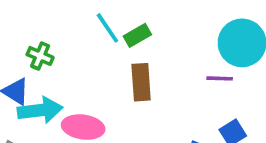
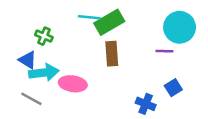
cyan line: (107, 28) -> (89, 17), turned -50
green rectangle: (137, 35) -> (109, 22), size x1.6

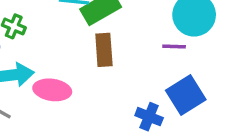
blue square: (173, 88) -> (186, 95), size x1.6

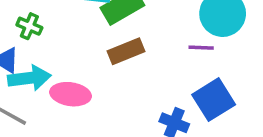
brown rectangle: (104, 50) -> (126, 51), turned 72

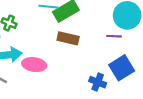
brown rectangle: (126, 51) -> (68, 38), turned 35

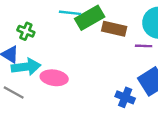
brown rectangle: (68, 38) -> (114, 29), moved

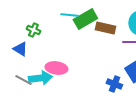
cyan arrow: (26, 67) -> (40, 78), moved

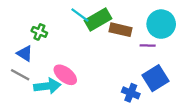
cyan line: (69, 15) -> (80, 15), turned 30
pink ellipse: (56, 68) -> (65, 75), turned 30
gray line: (23, 80) -> (20, 75), moved

